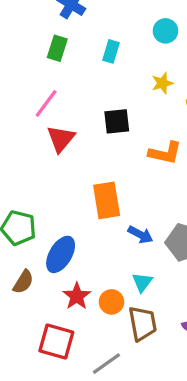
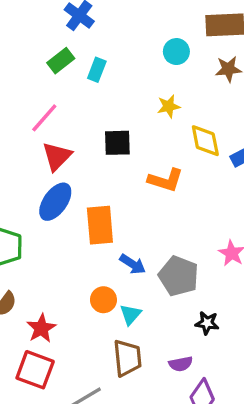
green rectangle: (57, 48) -> (61, 61), turned 30
cyan rectangle: (111, 51) -> (97, 70), moved
blue ellipse: (61, 254) -> (55, 202), moved
red star: (77, 296) -> (41, 328), moved
orange circle: (111, 302) -> (103, 300), moved

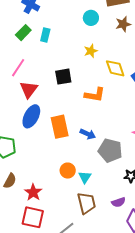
blue arrow: (133, 264) -> (88, 134), moved

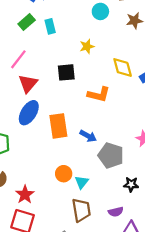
cyan rectangle: (45, 35) -> (50, 26), turned -32
yellow star: (91, 51) -> (87, 46), moved

